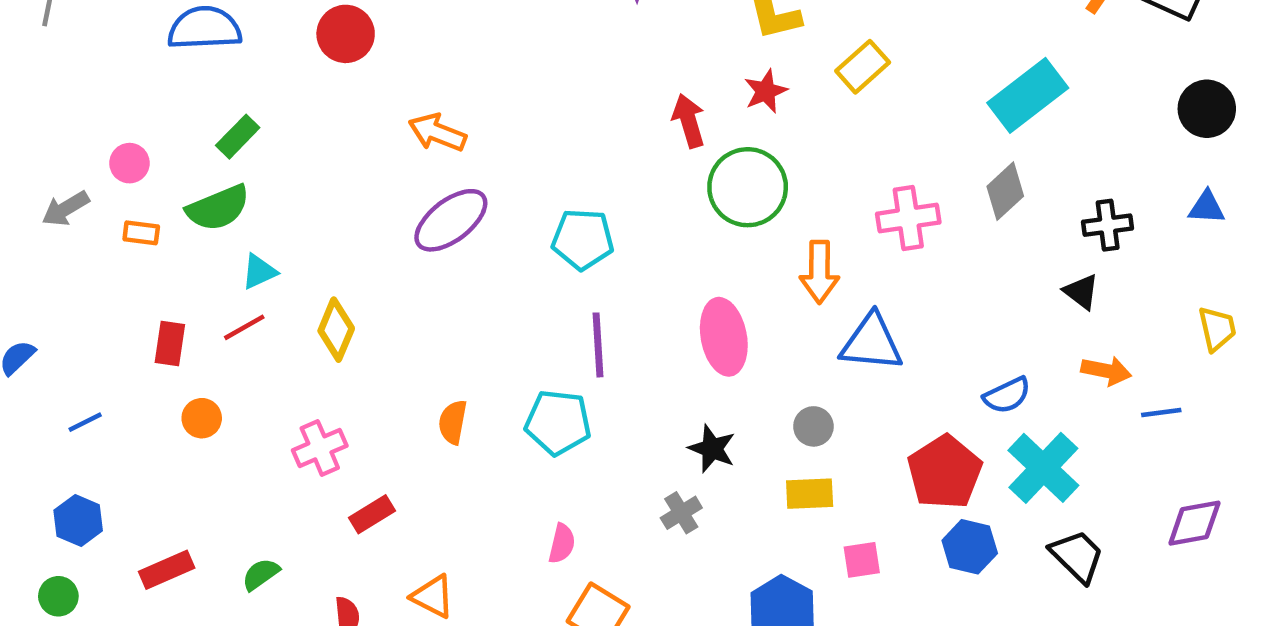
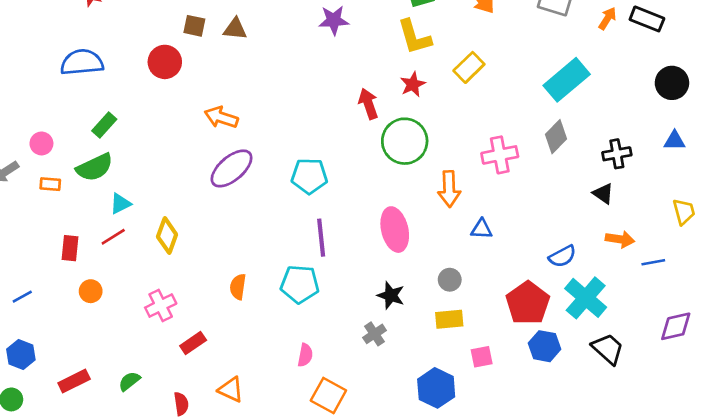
blue triangle: (872, 343) -> (482, 229), size x0.6

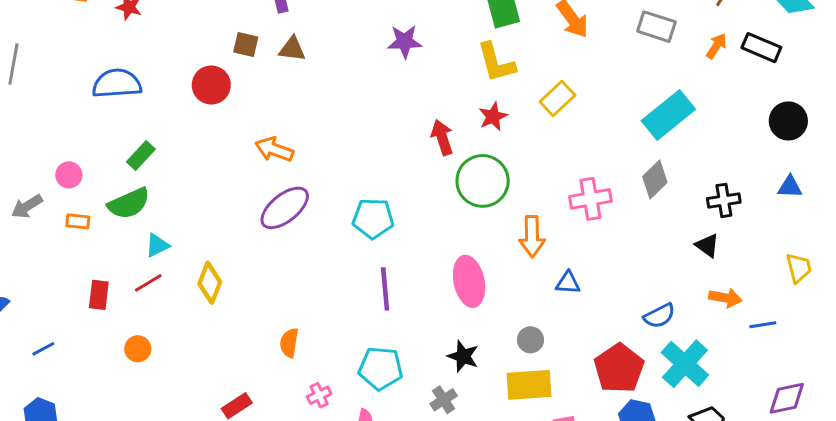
cyan pentagon: (300, 284) -> (381, 368), moved
orange circle: (91, 291) -> (138, 349), moved
pink cross: (161, 306) -> (319, 395), moved, size x0.7
yellow rectangle: (449, 319) -> (529, 385), size x1.4

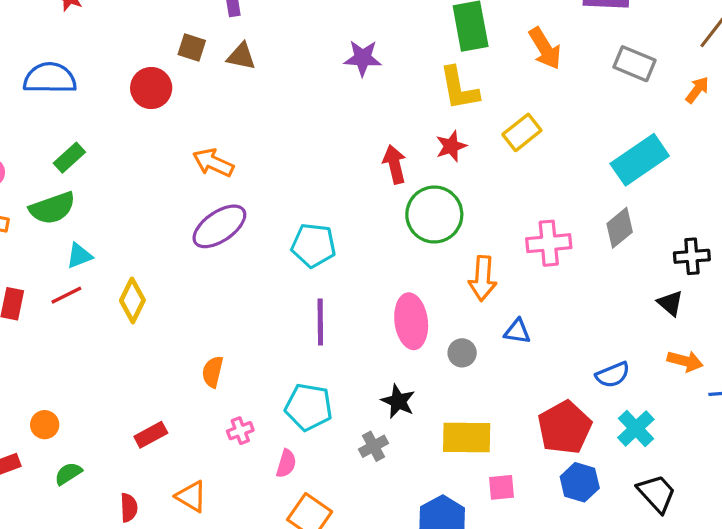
gray circle: (531, 340) -> (462, 353), moved
orange circle: (138, 349) -> (45, 425), moved
cyan cross: (685, 364) -> (636, 428), size x0.7

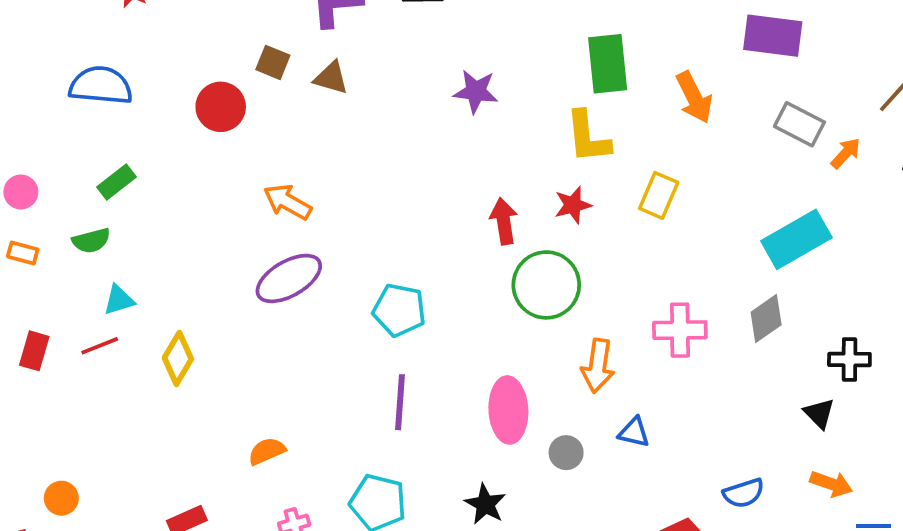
orange arrow: (697, 90) -> (846, 153), moved
yellow rectangle: (522, 132) -> (659, 195), turned -33
green semicircle: (52, 208) -> (91, 241), size x0.7
orange semicircle: (213, 372) -> (267, 451), turned 48

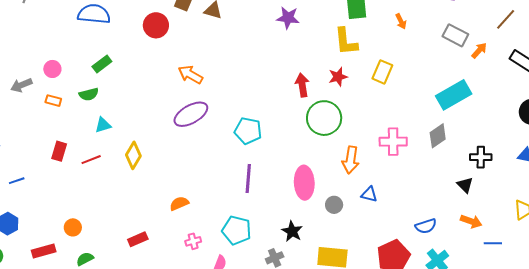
orange arrow: (694, 97) -> (401, 21), size x0.6
red line: (100, 346) -> (91, 160), moved

